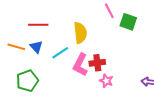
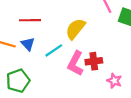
yellow semicircle: (80, 33) -> (75, 29), turned -135
pink star: (106, 81) -> (114, 81), moved

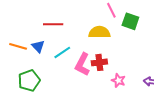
red line: (30, 20) -> (53, 24), moved
yellow semicircle: (75, 29) -> (99, 32), moved, turned 50

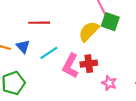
green square: (130, 21) -> (110, 22), moved
yellow semicircle: (99, 32) -> (89, 31), turned -45

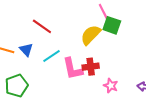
red line: (39, 23) -> (42, 26), turned 36
pink L-shape: (70, 66) -> (73, 69), turned -40

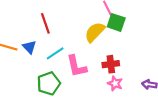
red line: (42, 26) -> (45, 23), turned 36
red cross: (91, 67) -> (111, 64), moved
green pentagon: (17, 86) -> (49, 83), moved

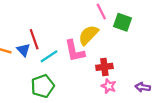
green square: (116, 22) -> (123, 22), moved
red line: (45, 23) -> (34, 39), moved
pink L-shape: (77, 66) -> (75, 51), moved

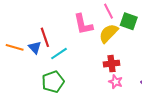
yellow semicircle: (88, 35) -> (108, 33), moved
pink L-shape: (75, 51) -> (83, 24), moved

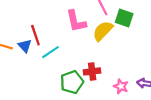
red cross: (112, 64) -> (92, 71), moved
green pentagon: (53, 82) -> (72, 82), moved
pink star: (116, 82) -> (121, 86), moved

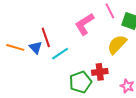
pink L-shape: (76, 21) -> (84, 24), turned 70
yellow semicircle: (103, 31) -> (117, 44), moved

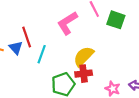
yellow semicircle: (117, 44) -> (84, 56), moved
cyan line: (60, 54) -> (42, 54), turned -36

